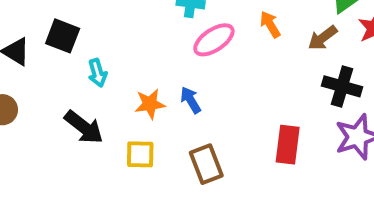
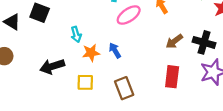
brown arrow: (323, 38) -> (174, 41), moved
cyan arrow: (97, 73) -> (76, 34), moved
black arrow: (84, 127) -> (52, 66), turned 125

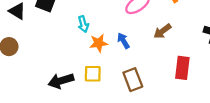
brown arrow: (174, 41) -> (162, 31), moved
black arrow: (52, 66) -> (61, 81), moved

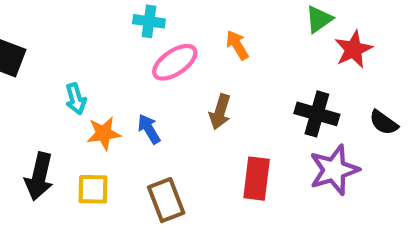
brown arrow: (162, 31) -> (220, 112), turned -36
black arrow: (61, 81) -> (39, 176), moved, turned -60

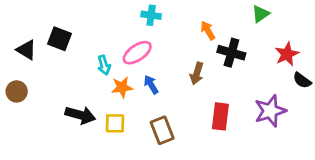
red star: (353, 49) -> (287, 54), moved
pink ellipse: (175, 62) -> (137, 53), moved
black cross: (317, 114) -> (231, 53), moved
black arrow: (39, 176) -> (80, 115), turned -88

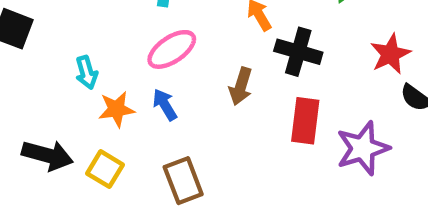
pink ellipse: (137, 53) -> (172, 49), moved
red rectangle: (220, 116) -> (305, 121), moved
yellow square: (115, 123) -> (105, 169), turned 30

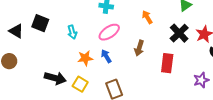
black cross: (298, 52) -> (179, 33), moved, turned 30
cyan arrow: (87, 72) -> (72, 32), moved
purple star: (363, 148) -> (201, 80), moved, size x0.7

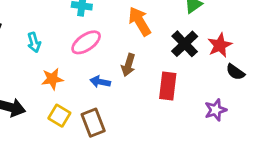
orange arrow: (147, 17) -> (140, 21), size x1.5
blue arrow: (106, 56) -> (100, 82), moved, turned -48
yellow square: (80, 84) -> (59, 116), moved

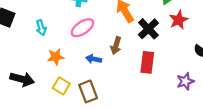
black cross: (185, 44) -> (148, 29), moved
red star: (220, 45) -> (179, 20), moved

